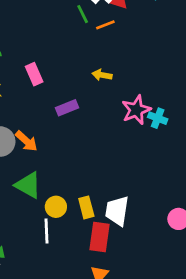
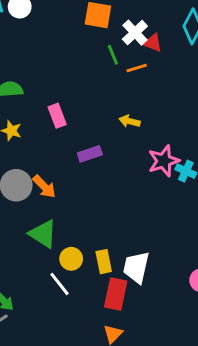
white line: (47, 231) -> (59, 284), turned -40

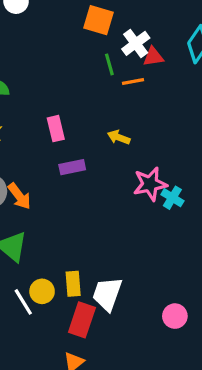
red triangle: (153, 43) -> (153, 57), turned -36
pink rectangle: (57, 116) -> (56, 129), moved
yellow circle: (71, 259) -> (42, 291), moved

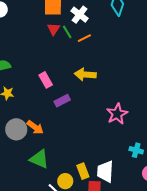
red triangle: (153, 57) -> (54, 29), moved, turned -32
yellow arrow: (119, 137) -> (85, 74), size x1.5
pink star: (150, 184) -> (117, 114), moved
cyan cross: (172, 198) -> (136, 150), moved

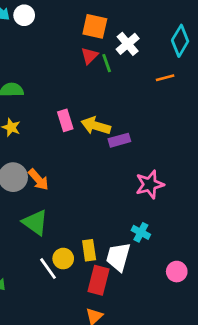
orange line: (84, 38) -> (165, 78), moved
yellow arrow: (85, 74) -> (96, 126), moved
purple rectangle: (62, 101) -> (119, 140), moved
cyan cross: (136, 150) -> (141, 232), moved

